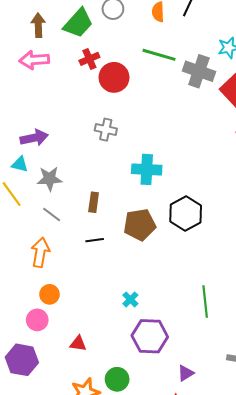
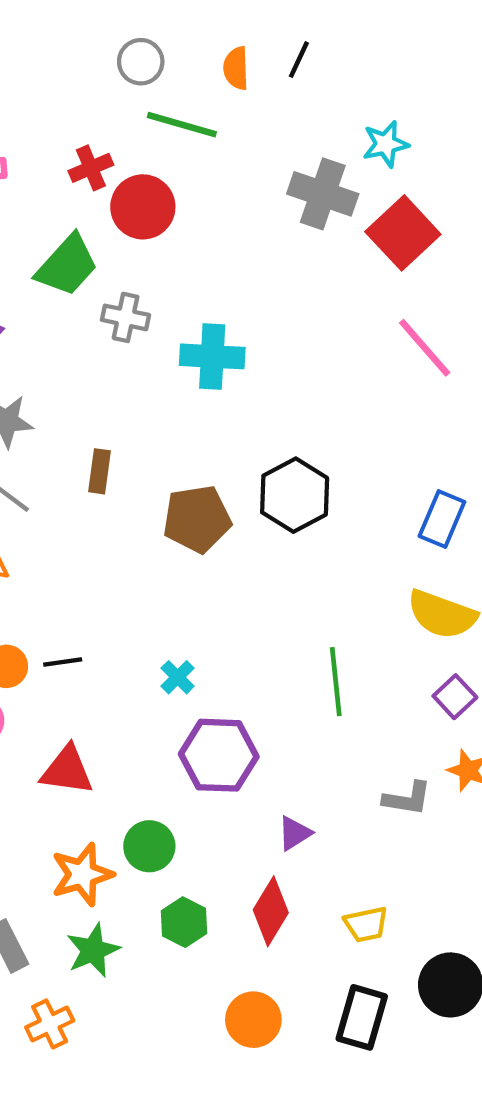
green trapezoid: (78, 23) -> (67, 265), moved
green line: (159, 55) -> (182, 125), moved
cyan cross: (147, 169) -> (212, 356), moved
black line: (95, 240) -> (63, 662), moved
red triangle: (78, 343) -> (67, 770), size x1.5

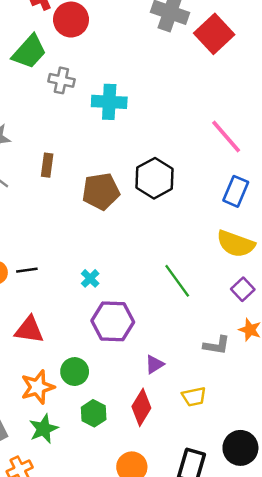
pink line: (425, 348) -> (226, 136), moved
green line: (336, 682) -> (177, 281), turned -30
yellow trapezoid: (366, 924) -> (194, 397), moved

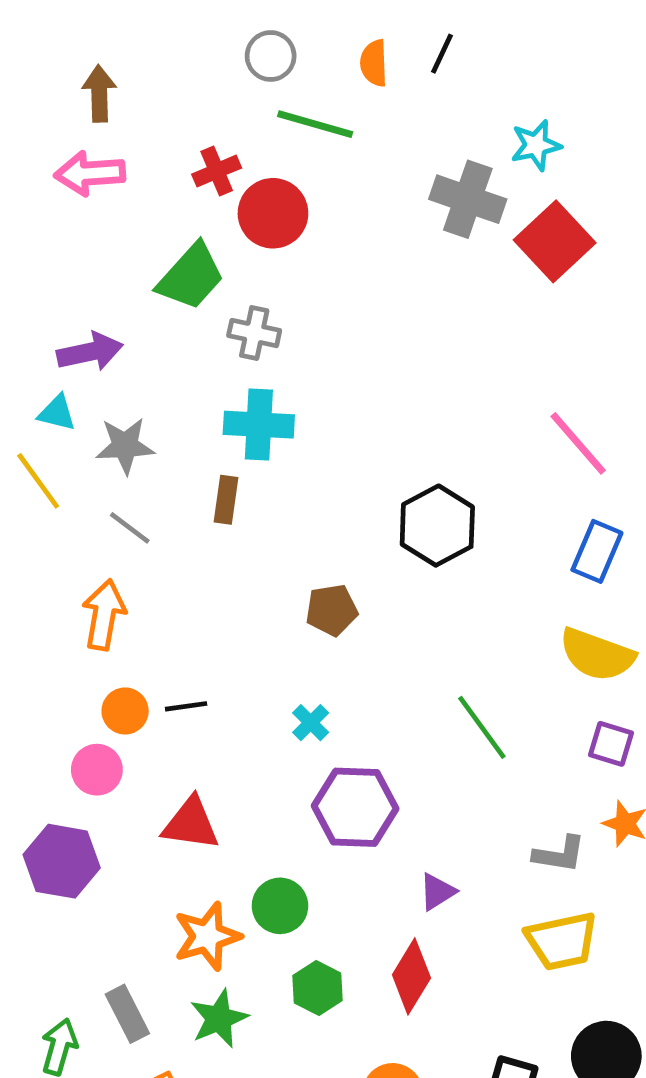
cyan cross: (109, 102) -> (259, 425), moved
brown pentagon: (101, 191) -> (332, 610), moved, size x0.7
purple square: (243, 289) -> (611, 744), turned -30
yellow trapezoid: (194, 397) -> (562, 941), moved, size x1.5

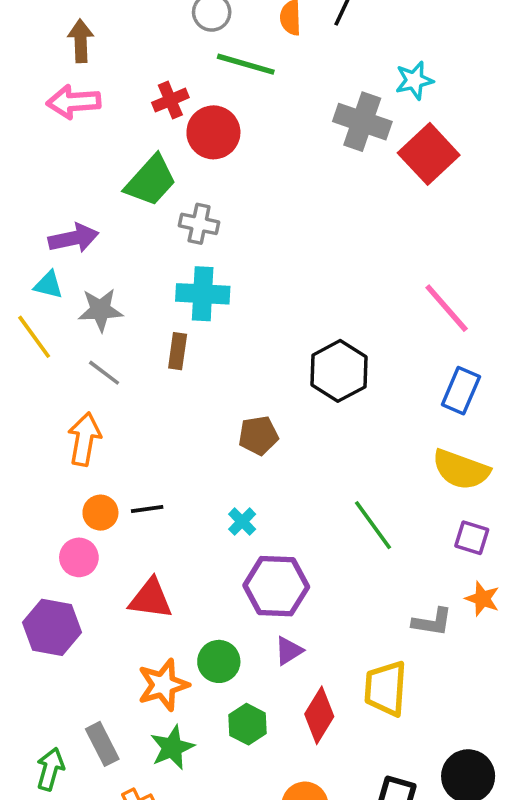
purple triangle: (437, 892) -> (289, 651), moved
yellow trapezoid: (562, 941) -> (386, 688), moved, turned 106

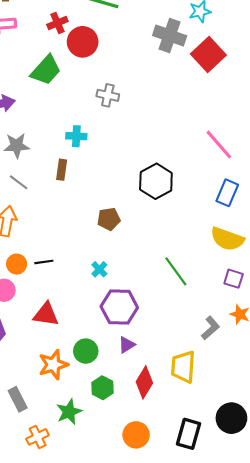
gray cross: (199, 224) -> (108, 95), moved
cyan cross: (203, 294) -> (76, 136), size x0.7
gray L-shape: (432, 622) -> (210, 328), turned -50
green star: (172, 748) -> (69, 412), moved

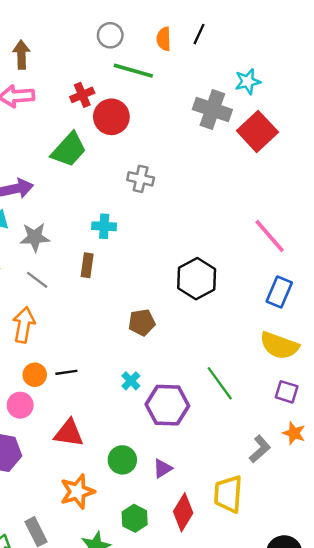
purple hexagon: (119, 307) -> (167, 405), moved
green circle: (86, 351) -> (122, 460), moved

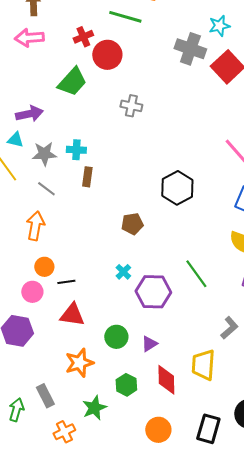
cyan cross: (104, 226) -> (76, 150), moved
black line: (66, 372) -> (66, 282), moved
red diamond: (183, 512) -> (166, 380), turned -32

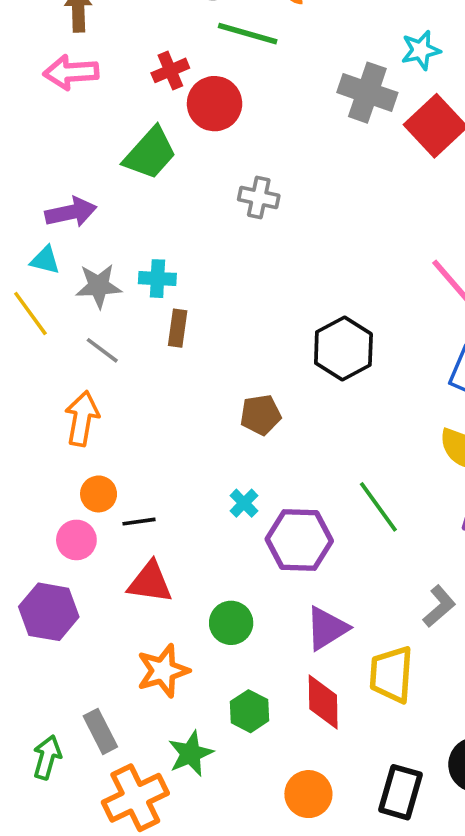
purple triangle: (149, 344) -> (327, 628), moved, size x1.5
orange cross: (64, 432) -> (135, 798), size x1.6

